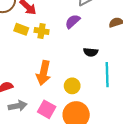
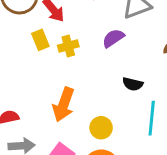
yellow rectangle: (21, 29) -> (40, 40), turned 40
yellow cross: (42, 31) -> (68, 46), turned -32

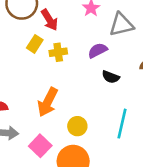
yellow rectangle: (40, 40) -> (35, 44), turned 48
black semicircle: (133, 84) -> (111, 77), moved

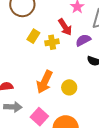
red arrow: (50, 20) -> (65, 27), moved
yellow circle: (77, 126) -> (69, 87), moved

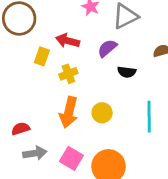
red arrow: (65, 27) -> (68, 41), moved, turned 150
yellow cross: (52, 42) -> (68, 74), moved

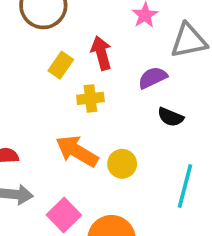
red arrow: (68, 41) -> (101, 53), turned 45
orange arrow: (69, 112) -> (77, 151), turned 92

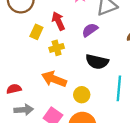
black semicircle: (170, 117) -> (97, 62), moved, size x1.5
yellow circle: (122, 164) -> (82, 95), moved

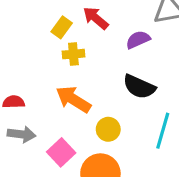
red arrow: (58, 21) -> (96, 18), turned -36
yellow cross: (57, 48) -> (73, 54), moved

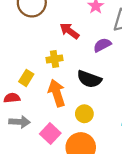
yellow rectangle: (62, 27) -> (26, 78), moved
black semicircle: (139, 87) -> (89, 79), moved
orange arrow: (73, 99) -> (57, 93), turned 44

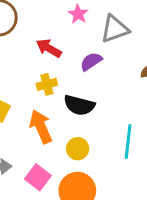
yellow cross: (54, 59) -> (47, 84), moved

